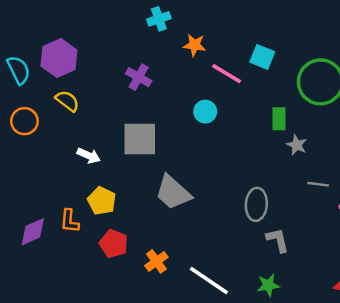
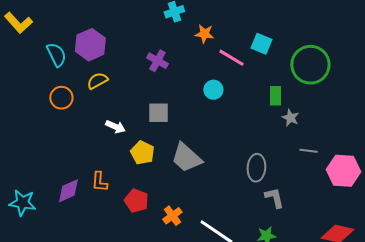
yellow semicircle: (67, 101) -> (97, 81), turned -65
gray square: (140, 139) -> (158, 113), size x0.7
yellow pentagon: (102, 201) -> (142, 153), moved

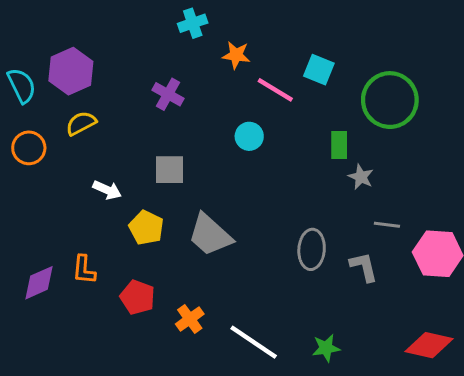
gray L-shape: (274, 198) -> (364, 267), moved

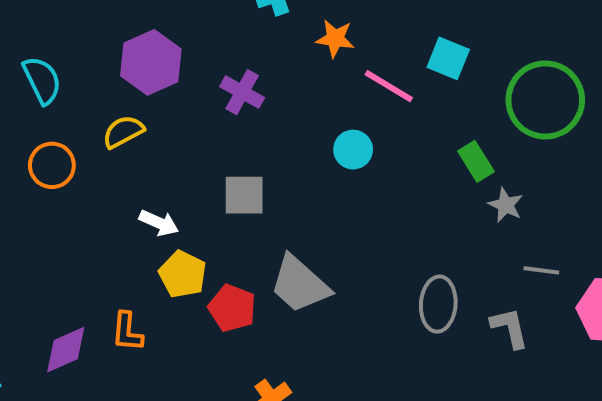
purple hexagon: (71, 71) -> (151, 62), moved
green rectangle: (339, 145) -> (476, 161), turned -32
yellow pentagon: (146, 228) -> (183, 274), moved
red pentagon: (138, 297) -> (232, 308), moved

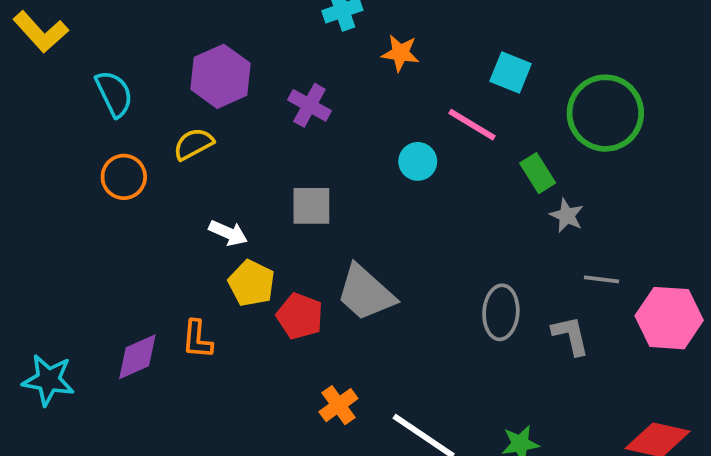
pink line: (389, 86) -> (472, 125), moved

